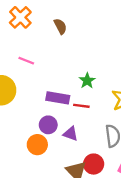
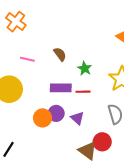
brown semicircle: (60, 26) -> (60, 54), moved
purple triangle: (71, 134) -> (77, 118), turned 32
orange circle: (37, 145) -> (43, 118), moved

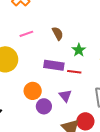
pink line: (27, 59) -> (26, 34), turned -40
purple circle: (56, 113) -> (44, 106), moved

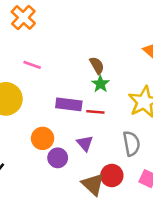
brown semicircle: (58, 33) -> (97, 65), moved
pink line: (26, 34) -> (32, 65), turned 40

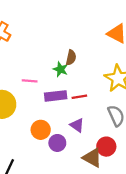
pink line: (32, 65) -> (30, 81), moved
brown semicircle: (97, 65) -> (71, 58), turned 56
green star: (100, 84) -> (60, 69), moved

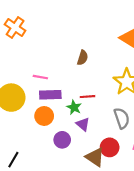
green star: (60, 69) -> (74, 107), moved
purple rectangle: (56, 96) -> (50, 95), moved
orange circle: (41, 130) -> (44, 116), moved

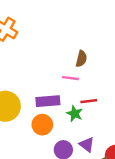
pink line: (40, 77) -> (70, 78), moved
purple triangle: (83, 124) -> (87, 145), moved

